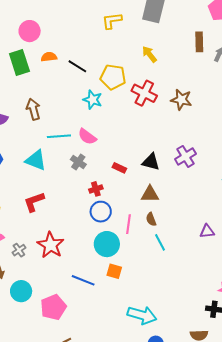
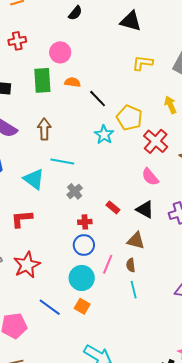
pink semicircle: (87, 137) -> (150, 177), moved

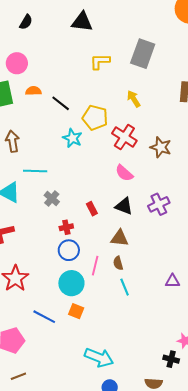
red rectangle: (113, 207) -> (92, 209), turned 32

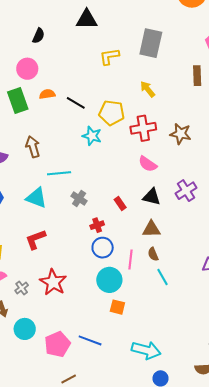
black semicircle: (26, 22) -> (39, 36), moved
red cross: (124, 137) -> (143, 128), turned -35
blue line: (44, 317) -> (90, 340), moved

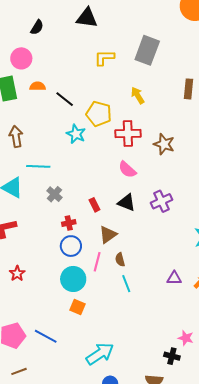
brown triangle: (151, 229) -> (108, 235), moved, turned -42
red star: (53, 282) -> (17, 273), size x0.6
cyan arrow: (146, 350) -> (100, 354), turned -56

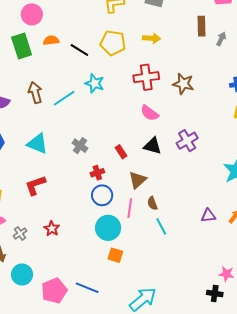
yellow arrow: (138, 95) -> (152, 38), turned 132
yellow pentagon: (99, 114) -> (113, 43), moved
cyan line: (38, 166) -> (64, 98), moved, turned -30

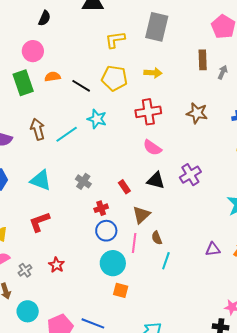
brown star: (183, 84) -> (197, 113), moved
cyan line: (161, 226) -> (166, 261), turned 48

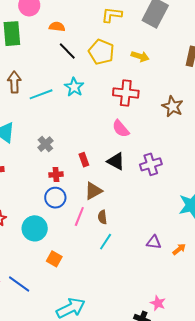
orange semicircle: (53, 77) -> (57, 27), moved
cyan circle: (113, 263) -> (35, 228), moved

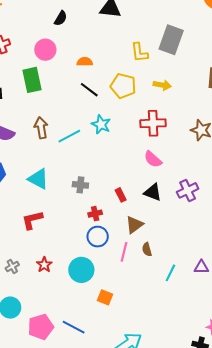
yellow L-shape: (112, 15) -> (139, 53), moved, turned -95
orange semicircle: (57, 27) -> (85, 62), moved
gray cross: (45, 144) -> (80, 185), turned -35
cyan line: (106, 242) -> (170, 273), moved

